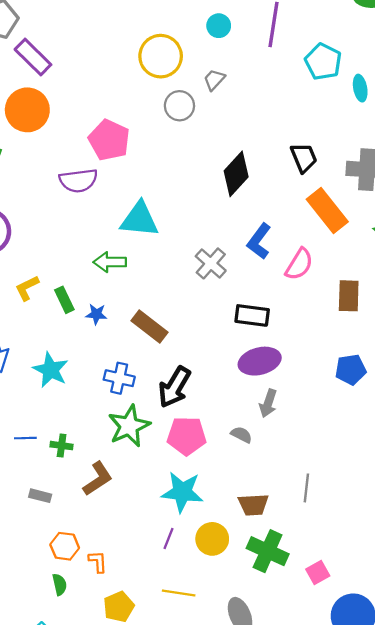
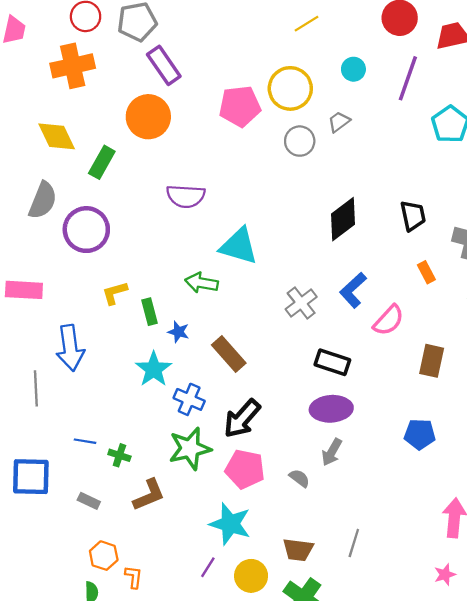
pink pentagon: (109, 140) -> (240, 106), moved, turned 30
orange rectangle: (327, 210) -> (426, 272), size x0.5
cyan star: (51, 370) -> (154, 369), moved

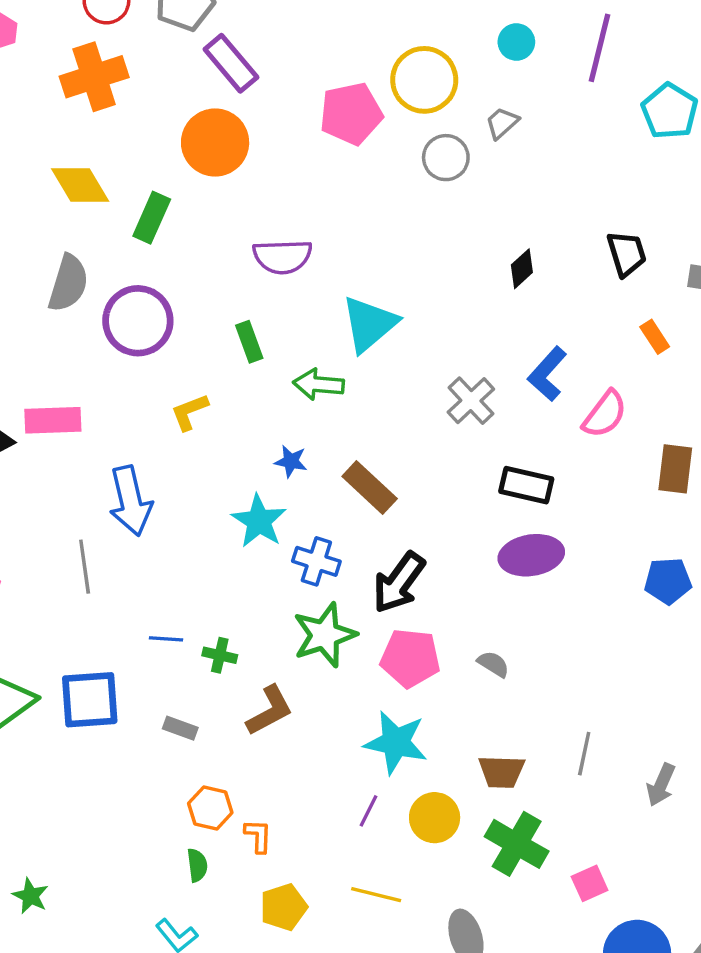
black diamond: (343, 219) -> (522, 269), size x0.6
cyan triangle: (239, 246) -> (369, 324), turned -51
green rectangle: (150, 312) -> (249, 342), moved
gray arrow: (332, 452) -> (661, 785), moved

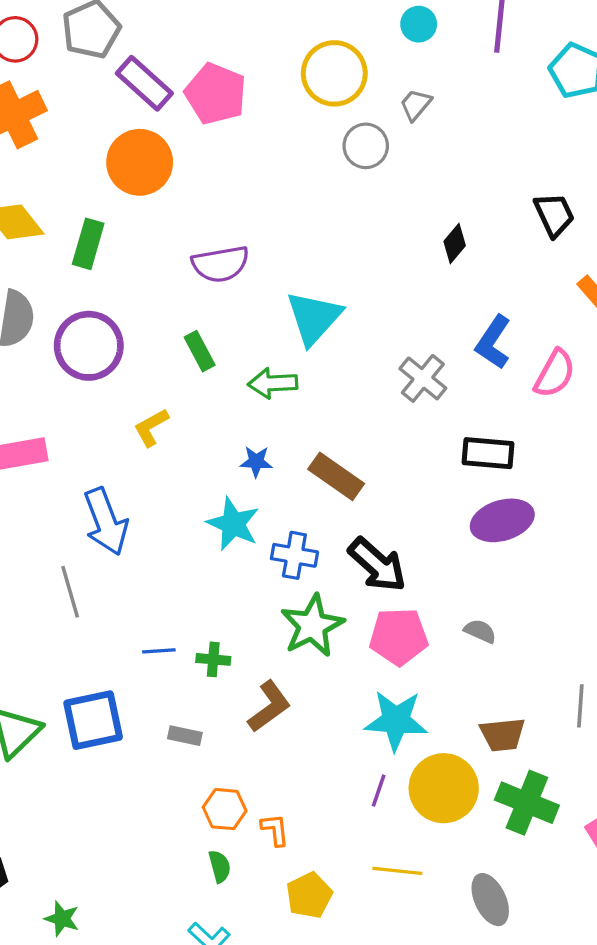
pink pentagon: (351, 114) -> (216, 94), moved, turned -30
black arrow: (399, 583) -> (377, 565), turned -76
yellow circle: (435, 818) -> (444, 788), size x1.4

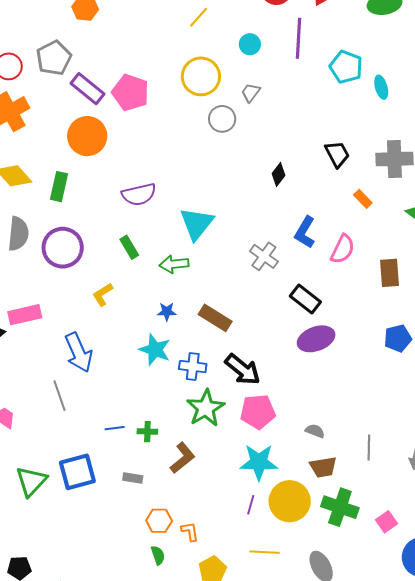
black rectangle: (488, 453) -> (305, 299), turned 36
gray semicircle: (480, 631) -> (315, 431), moved

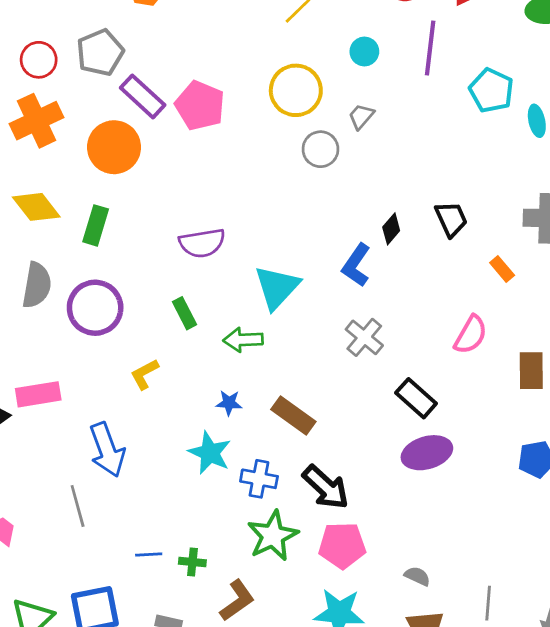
orange circle: (87, 136) -> (114, 147), moved
black trapezoid: (337, 154) -> (451, 219), moved
blue L-shape: (305, 232) -> (356, 265), moved

